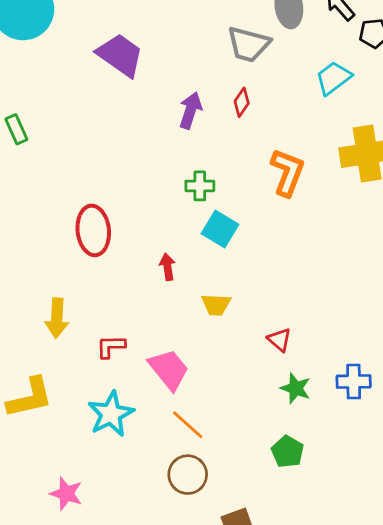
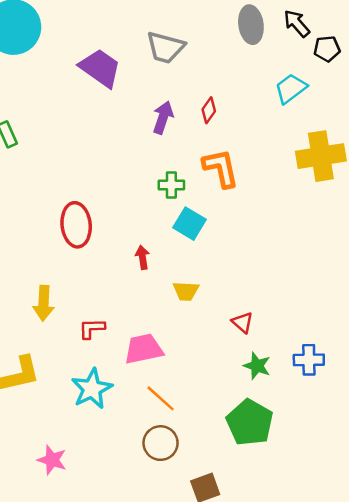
gray trapezoid: (248, 44) -> (165, 48), moved
orange L-shape: (288, 172) -> (221, 168), moved, turned -33
pink trapezoid: (169, 369) -> (144, 349), turned -63
green pentagon: (288, 452) -> (250, 423), size x1.6

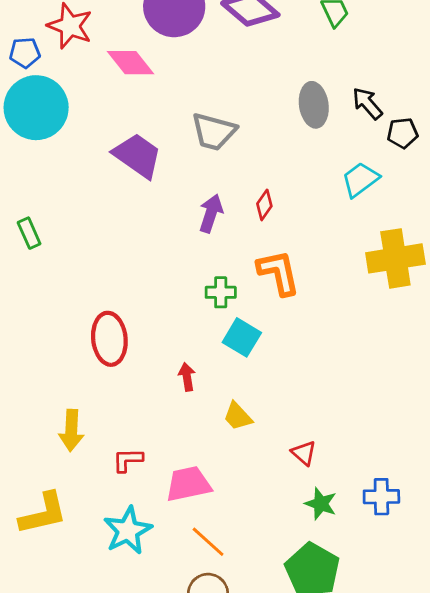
yellow trapezoid: (186, 291) -> (238, 416), turned 44

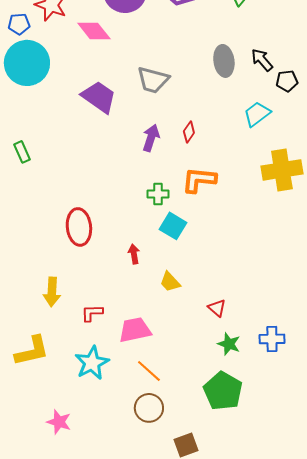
orange L-shape: (279, 273) -> (199, 180), turned -72

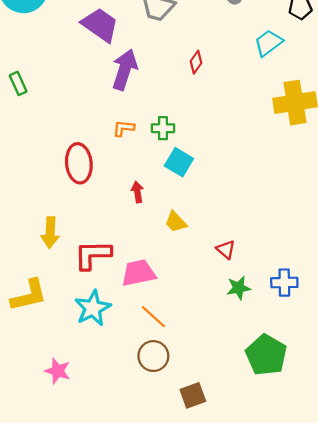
purple arrow: (151, 138) -> (125, 70), moved, size x1.4
orange L-shape: (199, 180) -> (124, 128), moved, size x0.6
red L-shape: (92, 313) -> (93, 255), size x1.6
green star: (229, 344) -> (239, 288), turned -30
green pentagon: (223, 391) -> (266, 355), moved

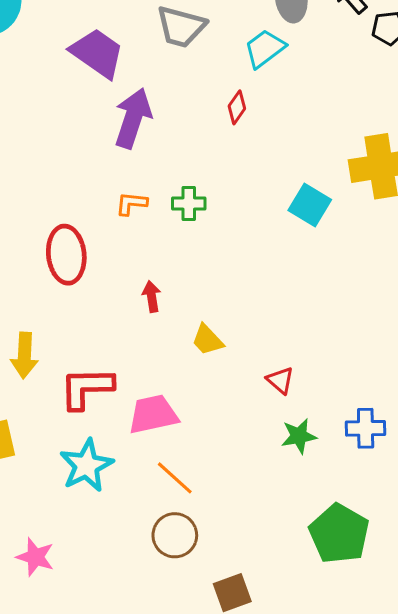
cyan trapezoid: (268, 43) -> (265, 48), moved
cyan square: (179, 162) -> (310, 205), moved

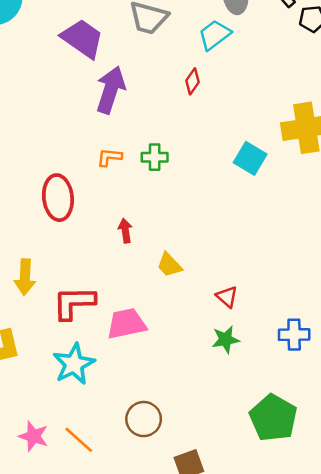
green star: (299, 436) -> (226, 340), moved
orange line: (175, 478) -> (79, 440), moved

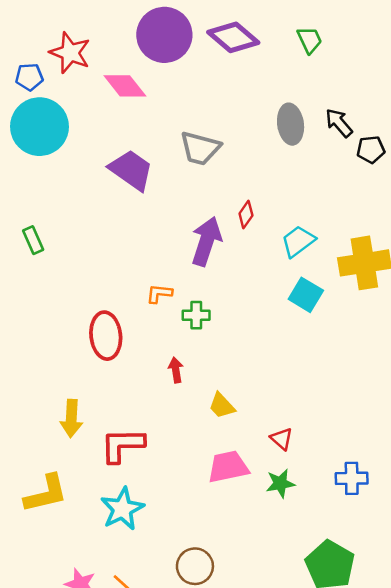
cyan trapezoid: (215, 35) -> (298, 241), moved
purple arrow: (111, 90) -> (206, 241), moved
green cross: (155, 157) -> (196, 315), moved
pink trapezoid: (126, 324) -> (228, 467), moved

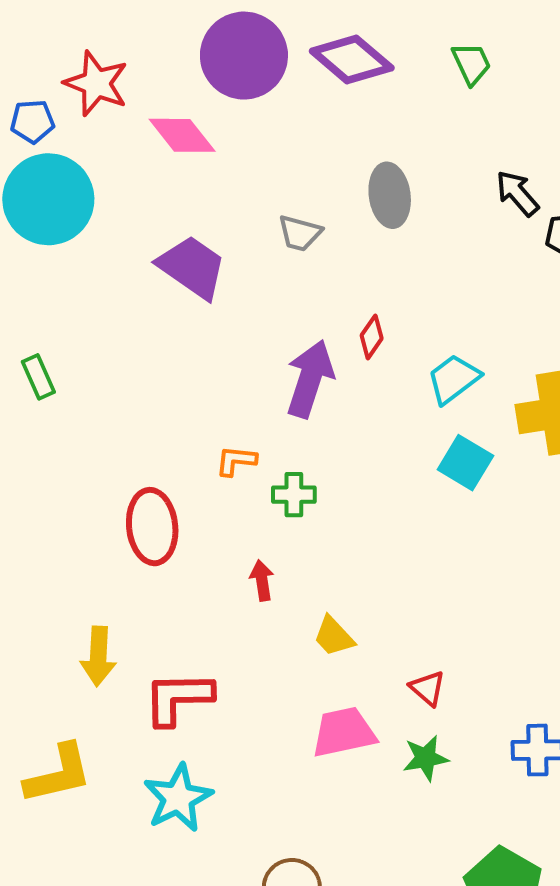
gray ellipse: (291, 124) -> (390, 195), moved
gray trapezoid: (200, 148) -> (300, 233), size x0.7

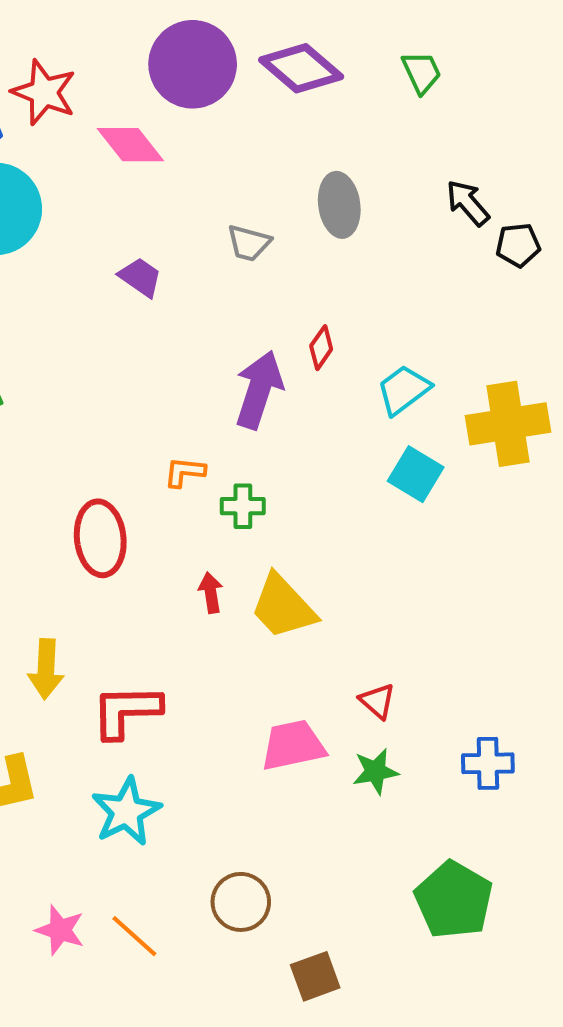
purple trapezoid: (192, 267) -> (140, 277), size x0.6
yellow trapezoid: (334, 636) -> (283, 607), moved, size x1.6

